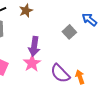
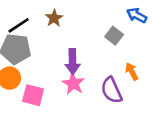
purple semicircle: (60, 73) -> (112, 90), turned 30
orange arrow: (80, 77) -> (132, 71), moved

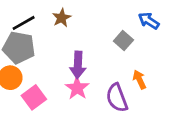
pink square: (33, 95) -> (34, 97), turned 35

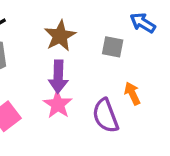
brown star: (62, 18) -> (60, 36), moved, size x1.4
gray square: (123, 41) -> (113, 47), turned -30

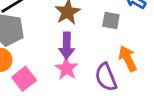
orange arrow: (132, 93) -> (128, 59), size x1.4

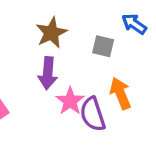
pink star: (67, 68) -> (70, 101), moved

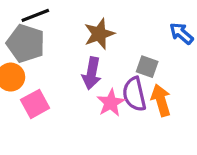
gray square: (103, 46) -> (147, 67), moved
purple semicircle: (93, 114) -> (134, 94), moved

